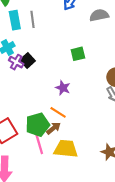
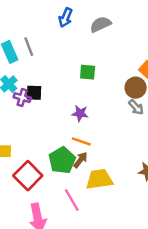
green square: (78, 54) -> (88, 72), turned 32
black square: (27, 60) -> (34, 93), turned -32
pink line: (39, 144) -> (72, 200), moved

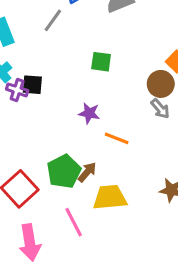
gray line: (29, 47) -> (53, 20), moved, turned 54
orange line: (81, 141) -> (117, 138), moved

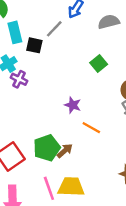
green square: (101, 62) -> (99, 64), moved, turned 35
black square: (32, 85) -> (34, 45), moved
yellow trapezoid: (110, 197) -> (71, 187), moved

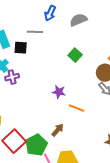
gray line: (54, 29) -> (35, 32), turned 56
purple cross: (19, 79) -> (12, 77), turned -32
green pentagon: (47, 148) -> (36, 145), moved

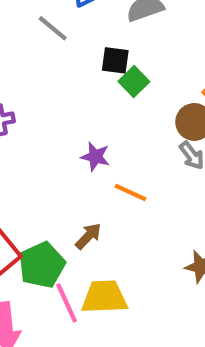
gray line: (35, 32) -> (53, 28), turned 35
black square: (21, 48) -> (115, 60), moved

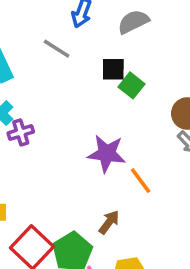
purple star: (95, 157) -> (107, 154), size x1.5
orange line: (131, 193) -> (141, 181), turned 36

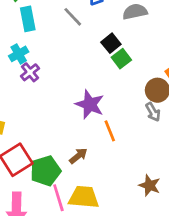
black square: (113, 69) -> (111, 43), turned 36
purple cross: (21, 132) -> (30, 72), turned -36

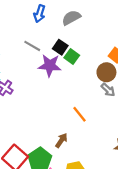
gray line: (73, 17) -> (32, 46), moved
purple star: (90, 104) -> (50, 65), moved

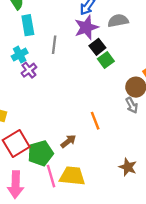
gray line: (32, 46) -> (54, 45), moved, turned 49
purple star: (50, 65) -> (86, 27), moved, turned 30

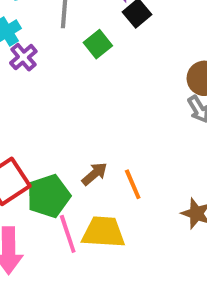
green square: (106, 60) -> (98, 44), moved
orange line: (95, 121) -> (133, 184), moved

